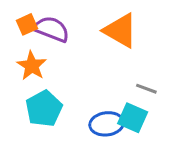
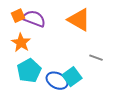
cyan square: (133, 118) -> (72, 77), moved, turned 30
blue ellipse: (107, 124) -> (57, 81), moved, turned 35

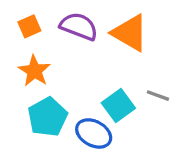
purple semicircle: (34, 19) -> (79, 26), moved
cyan square: (72, 77) -> (118, 105), moved

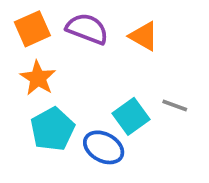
orange square: (29, 26) -> (32, 29), size x1.4
orange triangle: (130, 33) -> (144, 36), size x0.7

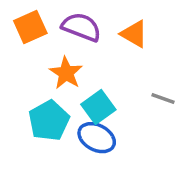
orange star: (38, 78) -> (66, 73), moved
cyan square: (131, 116) -> (98, 107), moved

